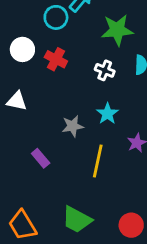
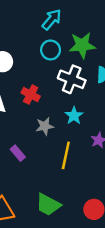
cyan circle: (56, 17) -> (51, 50), moved
red cross: (56, 59) -> (31, 95), moved
white cross: (105, 70) -> (72, 79), size x1.6

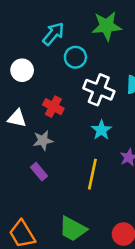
cyan arrow: (52, 19) -> (53, 34), moved
green star: (82, 45) -> (107, 26), moved
gray star: (45, 126) -> (43, 140), moved

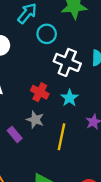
red cross: (53, 107) -> (40, 92), moved
gray star: (43, 140) -> (35, 120), moved, turned 30

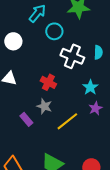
cyan star: (70, 98) -> (90, 87), moved
yellow line: (61, 137) -> (67, 121), turned 40

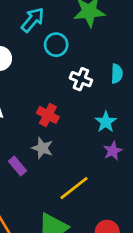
white cross: (72, 56) -> (81, 79), size x0.7
yellow line: (67, 121) -> (74, 188), moved

